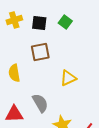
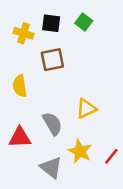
yellow cross: (14, 20) -> (24, 33), moved, turned 35
yellow triangle: (68, 78) -> (86, 109), moved

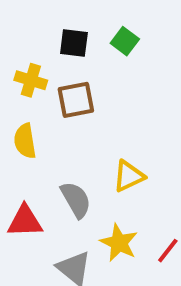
yellow cross: (24, 33) -> (31, 80), moved

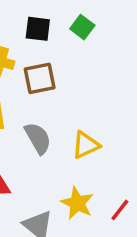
gray semicircle: (76, 200) -> (38, 138), moved

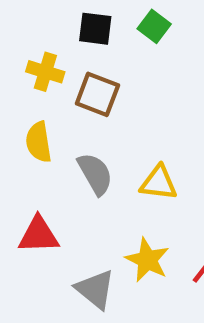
brown square: (40, 78) -> (97, 94), turned 32
yellow triangle: (86, 145) -> (159, 183), turned 32

